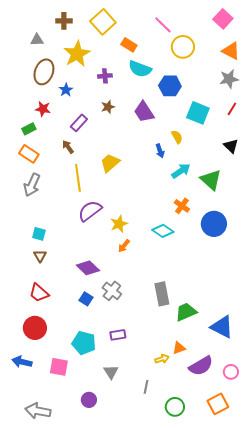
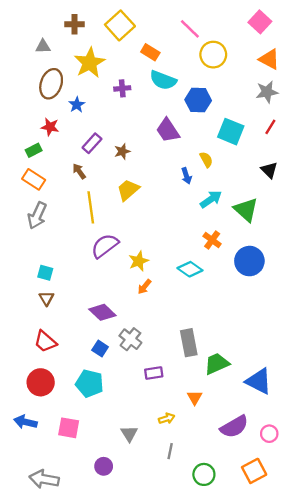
brown star: (108, 107) -> (122, 151), moved
purple rectangle: (118, 335) -> (154, 373), moved
cyan pentagon: (84, 343) -> (90, 383), moved
orange triangle: (179, 348) -> (195, 397), moved, turned -40
yellow arrow: (162, 359) -> (167, 418), moved

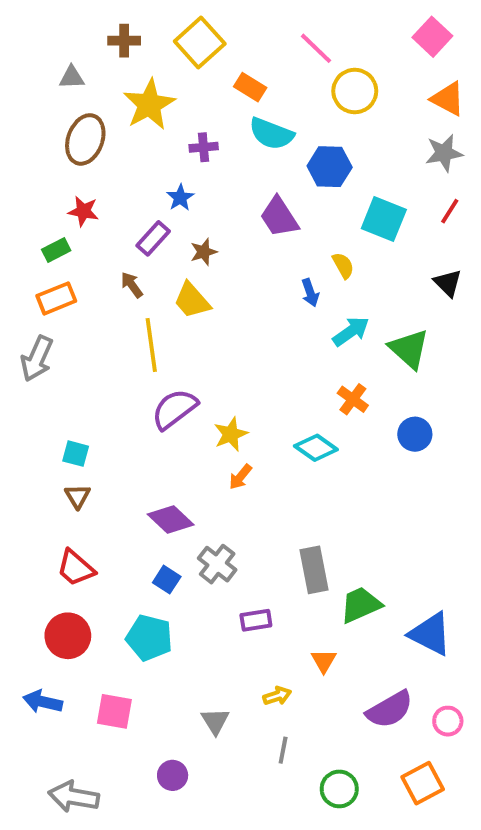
blue star: (77, 105) -> (180, 198), moved
orange rectangle: (34, 179) -> (56, 298), turned -55
yellow trapezoid: (128, 190) -> (192, 300), moved, turned -90
gray arrow: (37, 216) -> (37, 359), moved
blue circle: (249, 261) -> (415, 434), size x0.7

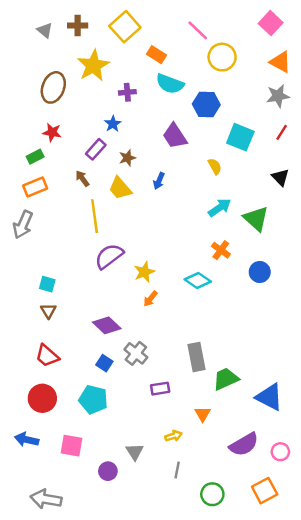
gray triangle: (72, 77) -> (45, 30), moved, turned 42
blue arrow: (310, 293) -> (159, 181), moved, turned 42
purple circle: (173, 775) -> (108, 471), moved

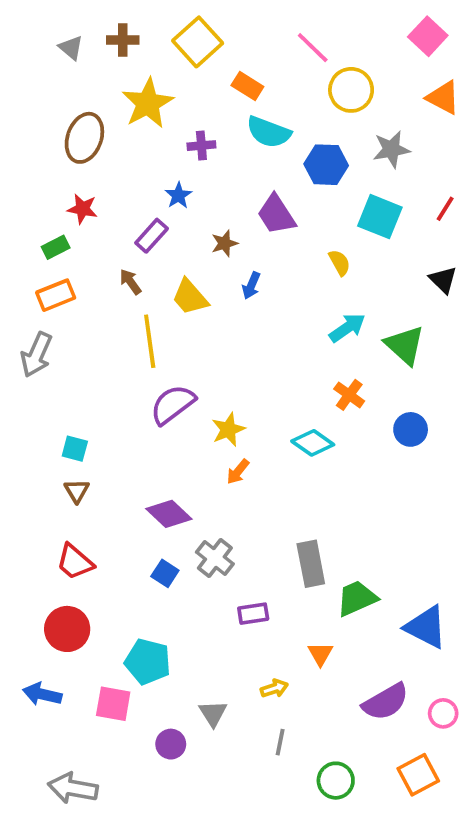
gray star: (278, 96) -> (391, 149), moved
brown star: (127, 158) -> (224, 243), moved
cyan pentagon: (93, 399) -> (148, 662), moved

